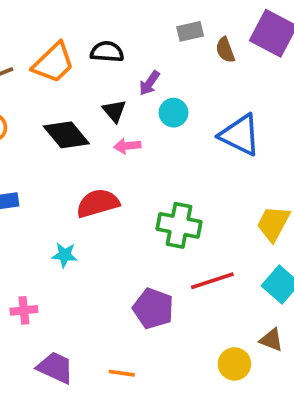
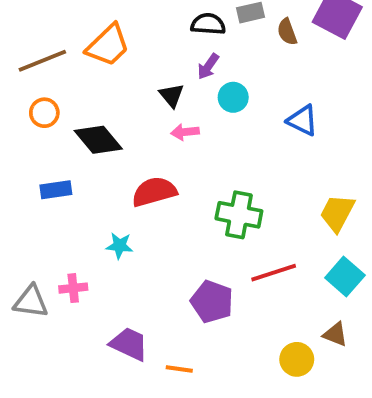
black semicircle: (107, 52) -> (208, 24), moved
black diamond: (66, 135) -> (98, 140), moved
blue triangle: (240, 135) -> (303, 120), size x0.7
pink cross: (24, 310) -> (73, 288), moved
purple trapezoid: (55, 368) -> (129, 344), moved

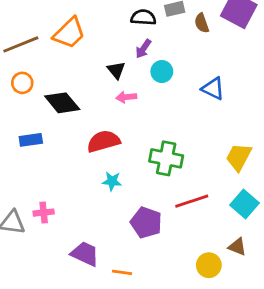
cyan star: (119, 246) -> (112, 181), moved

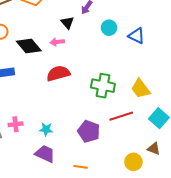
cyan circle: (162, 72) -> (109, 28), moved
pink arrow: (126, 97) -> (57, 42), moved
yellow trapezoid: (239, 157) -> (141, 89), moved, turned -65
cyan star: (112, 181) -> (46, 129), moved
orange line: (122, 272) -> (81, 167), moved

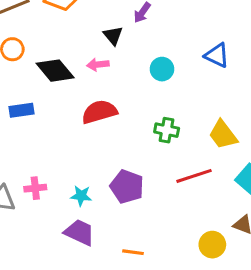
cyan circle: (109, 28) -> (162, 69), moved
green cross: (103, 86) -> (167, 130), size x0.7
purple pentagon: (89, 131) -> (127, 187), moved

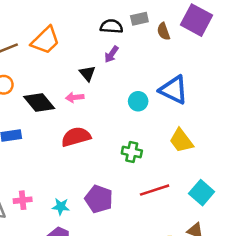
blue triangle: (217, 55) -> (174, 90), size x1.4
cyan circle: (162, 69) -> (138, 101), moved
yellow trapezoid: (223, 135) -> (181, 141), moved

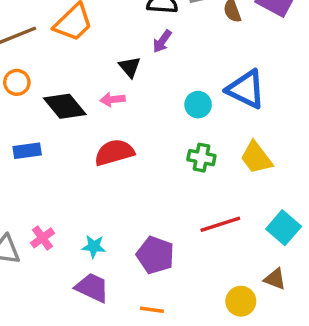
green cross: (132, 152) -> (201, 158), moved
purple pentagon: (99, 199) -> (155, 255), moved
pink cross: (23, 200) -> (42, 238), turned -30

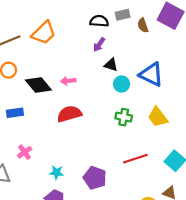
black triangle: (130, 67) -> (111, 65), moved, turned -32
pink cross: (42, 238) -> (25, 152), moved

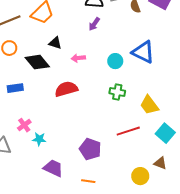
black triangle: (111, 65) -> (55, 43), moved
pink arrow: (68, 81) -> (78, 58), moved
yellow trapezoid: (158, 117) -> (149, 105), moved
cyan star: (56, 172) -> (39, 139), moved

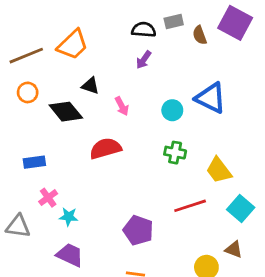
pink arrow: (78, 58) -> (122, 106), turned -112
blue rectangle: (15, 88) -> (34, 162), moved
purple trapezoid: (53, 168) -> (70, 255), moved

